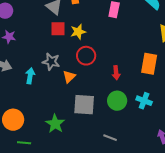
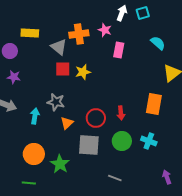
red circle: (86, 56) -> (96, 118), moved
orange triangle: (69, 77) -> (67, 123), moved
orange circle: (13, 120) -> (34, 154), moved

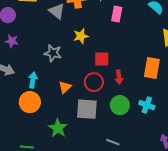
red square: (63, 69) -> (102, 59), moved
gray star: (56, 102) -> (53, 53), moved
orange circle: (34, 154) -> (30, 102), moved

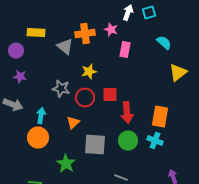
orange rectangle: (152, 68) -> (160, 116), moved
red arrow: (119, 77) -> (127, 112), size x1.5
red circle: (94, 82) -> (85, 98), moved

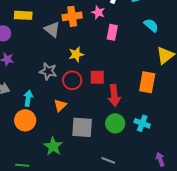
orange rectangle: (160, 116) -> (147, 82), moved

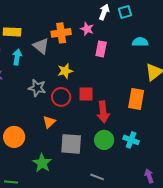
cyan semicircle: (151, 25) -> (140, 42), turned -42
cyan arrow: (28, 98) -> (17, 57), moved

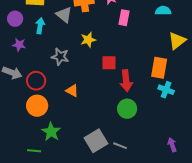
red circle: (61, 97) -> (36, 81), moved
orange triangle: (49, 122) -> (72, 91), turned -48
cyan cross: (131, 140) -> (166, 90), moved
gray square: (71, 144) -> (96, 141), moved, turned -35
green star: (42, 163) -> (51, 132), moved

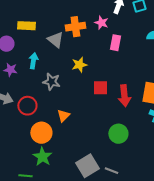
cyan arrow: (40, 26) -> (33, 61), moved
red arrow: (126, 81) -> (124, 96), moved
orange triangle: (72, 91) -> (63, 116), turned 48
orange circle: (37, 106) -> (41, 133), moved

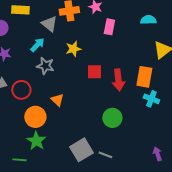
cyan arrow: (33, 61) -> (37, 45), moved, turned 35
orange triangle: (63, 116) -> (57, 100), turned -32

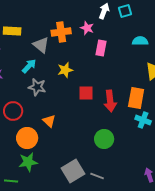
green star: (36, 141) -> (28, 162), turned 30

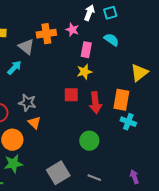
cyan semicircle: (140, 41) -> (111, 40), moved, turned 35
yellow star: (65, 70) -> (84, 72), moved
gray star: (37, 87) -> (27, 103), moved
gray line: (97, 176) -> (94, 178), moved

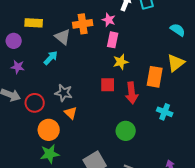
cyan semicircle: (111, 40) -> (178, 30), moved
pink rectangle: (86, 50) -> (113, 40), moved
orange rectangle: (121, 100) -> (155, 77), moved

